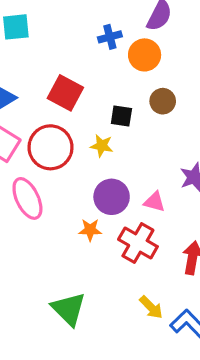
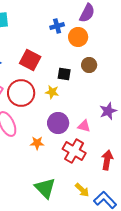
orange star: (90, 230) -> (37, 143), moved
green triangle: (69, 309) -> (45, 188), moved

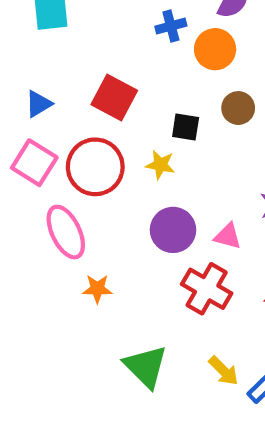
orange star: (37, 143) -> (97, 289), moved

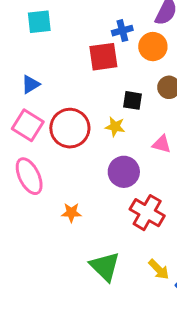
red square: (114, 97) -> (103, 57), moved, turned -36
pink ellipse: (66, 232) -> (29, 176), moved
pink triangle: (228, 236) -> (162, 144), moved

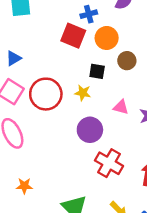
orange circle: (153, 47) -> (107, 38), moved
red square: (103, 57) -> (73, 36), turned 30
orange star: (71, 213) -> (24, 186), moved

